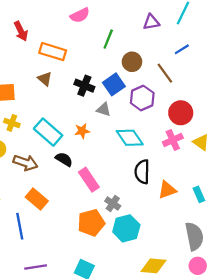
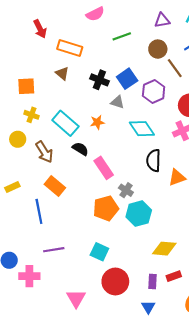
green line: (108, 39) -> (122, 36), turned 48
brown circle: (132, 62) -> (158, 49), moved
brown arrow: (25, 163) -> (44, 152), turned 40

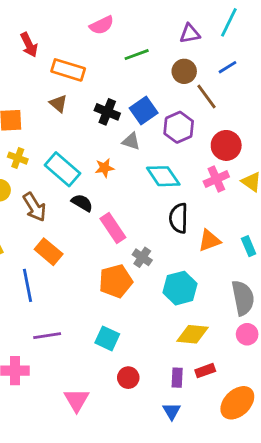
cyan hexagon: (139, 214) -> (180, 288), moved
red circle: (115, 281) -> (128, 378), size x0.6

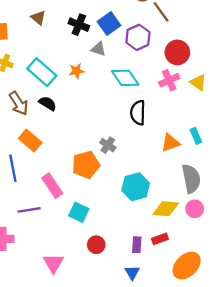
black semicircle: (82, 203) -> (48, 103), moved
pink rectangle: (113, 228) -> (52, 186), moved
orange triangle: (209, 241) -> (170, 143), moved
cyan hexagon: (180, 288) -> (136, 187), moved
yellow diamond: (193, 334) -> (166, 209), moved

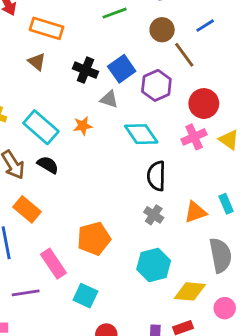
gray cross: (108, 145) -> (154, 215), moved
pink circle: (195, 209) -> (225, 308), moved

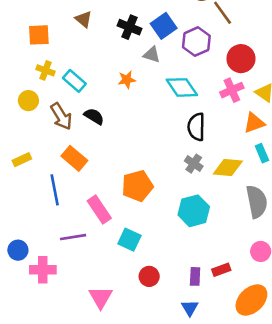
cyan rectangle: (41, 127) -> (74, 81), moved, size x0.7
orange triangle: (195, 212) -> (254, 123), moved
yellow diamond: (190, 291) -> (228, 167), moved

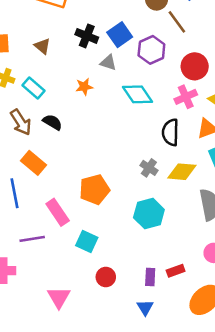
brown triangle: (84, 19) -> (42, 46), moved
black semicircle: (196, 127) -> (171, 132), moved

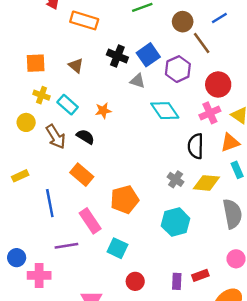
orange star: (84, 87) -> (103, 111), moved
orange rectangle: (33, 163) -> (82, 175), moved

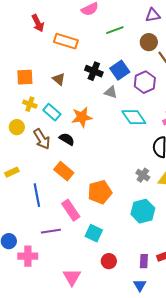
orange star: (103, 111) -> (82, 117), size x1.5

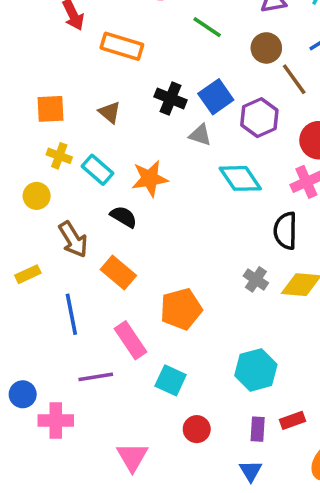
green line: (115, 30) -> (207, 27), turned 54
brown arrow: (42, 139) -> (73, 239), moved
cyan hexagon: (143, 211) -> (256, 370), moved

